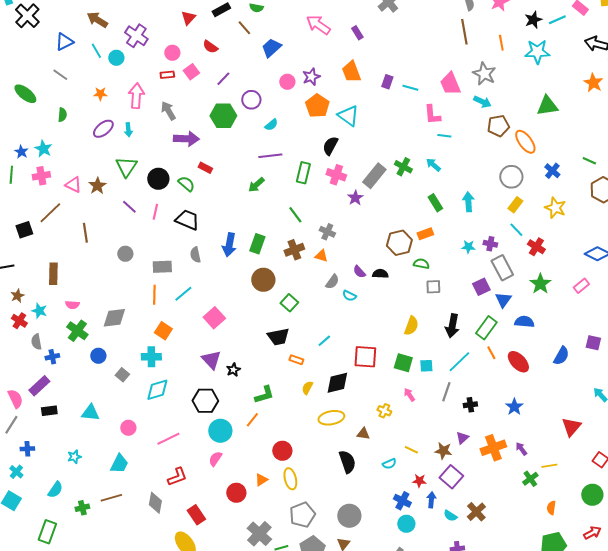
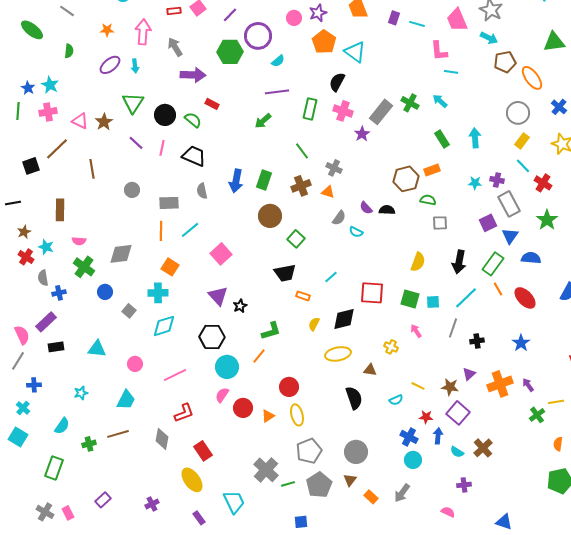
purple circle: (251, 100) -> (258, 36), size x1.4
red circle: (236, 493) -> (243, 408), moved

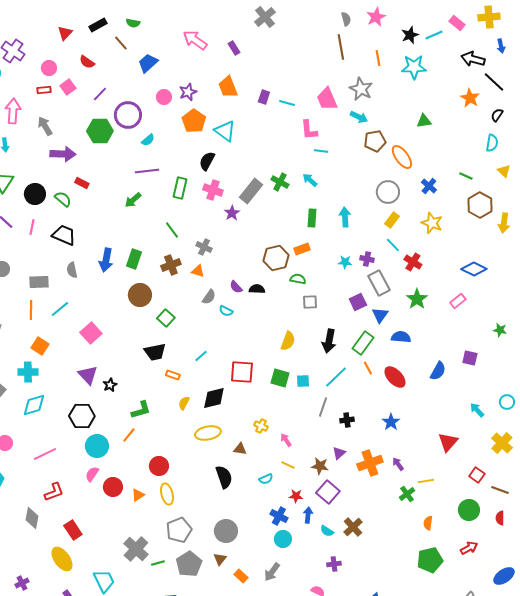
green triangle: (554, 42) -> (424, 121), size x0.7
green rectangle: (442, 139) -> (312, 218), turned 36
pink arrow: (416, 331) -> (286, 440), moved

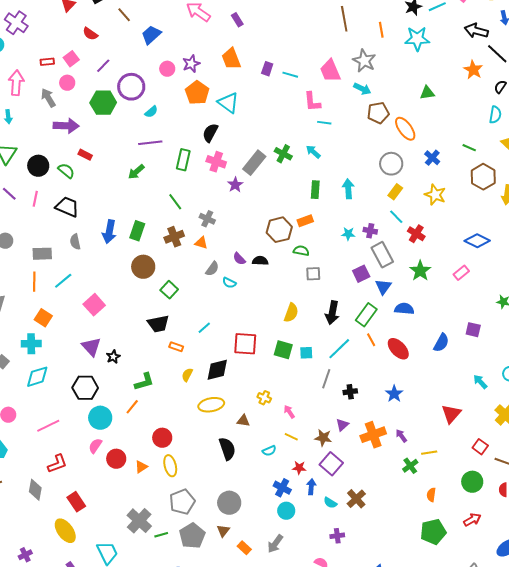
pink circle: (49, 68) -> (67, 83), moved

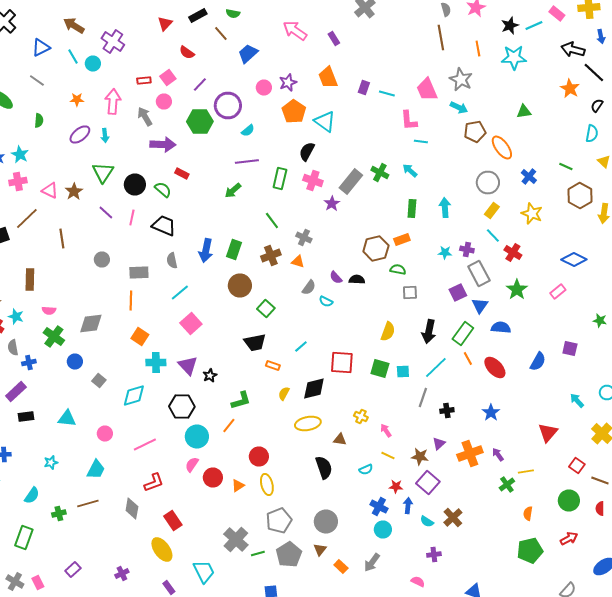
cyan line: (63, 281) -> (180, 292), moved
cyan cross: (31, 344) -> (156, 362), moved

